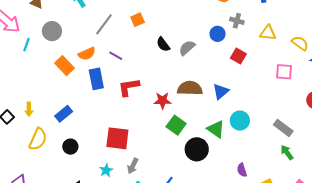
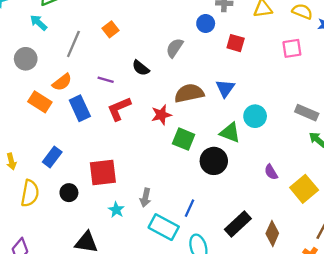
gray circle: (52, 31) -> (26, 59), moved
black semicircle: (163, 44) -> (141, 68), moved
purple line: (116, 56) -> (106, 80), moved
red square: (117, 138) -> (103, 173), moved

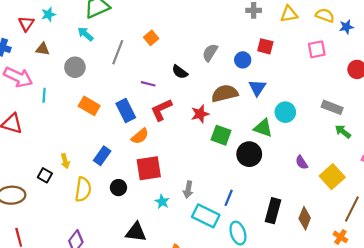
blue circle: (206, 23) -> (243, 60), moved
orange semicircle: (62, 82) -> (140, 136), moved
black rectangle: (238, 224) -> (273, 211), turned -30

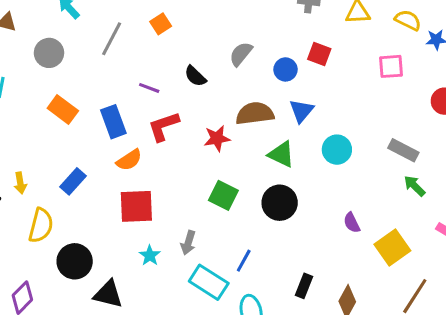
green triangle: (263, 128) -> (281, 154), moved
green square: (221, 135) -> (223, 195), moved
black circle: (118, 188) -> (75, 261), moved, size x1.5
black rectangle: (273, 211) -> (304, 286), size x0.7

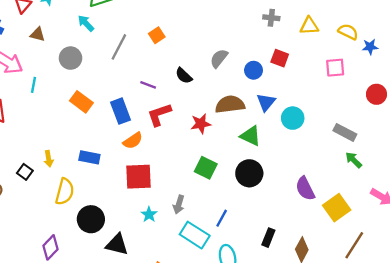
cyan circle: (337, 150) -> (293, 118), moved
blue rectangle: (73, 181) -> (89, 157), turned 60
purple semicircle: (352, 223) -> (305, 189), size x1.5

